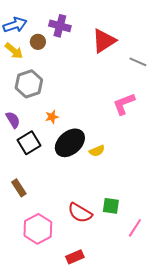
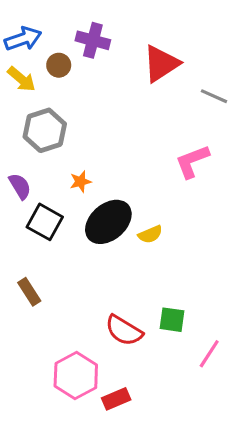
black square: (29, 143) -> (45, 222), turned -30
pink hexagon: (38, 229) -> (76, 376), moved

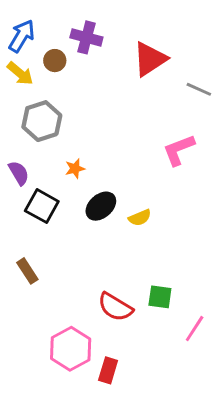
blue arrow: (23, 39) -> (22, 36), turned -40
black ellipse: (108, 222) -> (101, 206), size x0.7
red rectangle: (116, 399) -> (108, 370), turned -50

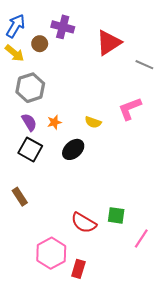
purple semicircle: (19, 173) -> (29, 122), moved
yellow semicircle: (140, 218) -> (93, 122), moved, turned 42

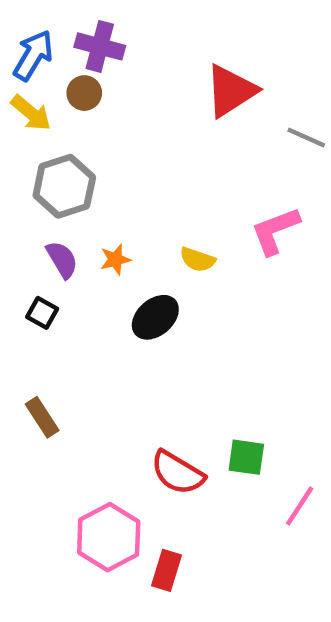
purple cross: (63, 27) -> (100, 46), moved
black square: (30, 149) -> (42, 313), moved, size x0.6

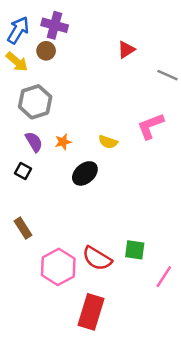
red triangle: (231, 91) -> (126, 50), size x0.6
pink hexagon: (109, 537) -> (58, 267), moved
red rectangle: (166, 570) -> (91, 312), size x1.6

